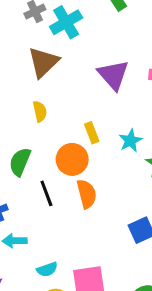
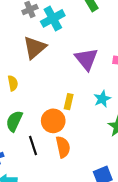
yellow semicircle: (40, 111) -> (13, 83), moved
yellow rectangle: (92, 133) -> (69, 102), turned 32
cyan star: (130, 141) -> (102, 99), moved

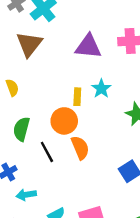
purple triangle: (86, 59) -> (88, 46), turned -35
cyan star: (102, 99) -> (101, 89), moved

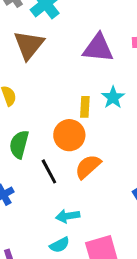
orange semicircle: (80, 148) -> (88, 167), turned -110
cyan arrow: (26, 195) -> (68, 216), moved

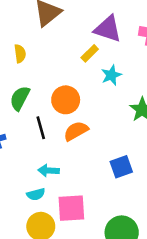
yellow rectangle: (85, 107) -> (90, 53), moved, turned 30

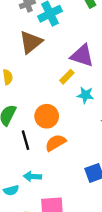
cyan star: (111, 75) -> (85, 95), turned 30
cyan semicircle: (36, 194) -> (11, 190), moved

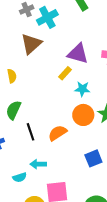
orange circle: (47, 116) -> (83, 115), moved

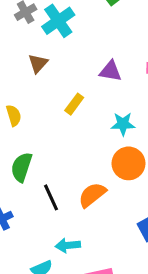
brown triangle: (31, 44) -> (38, 63), size x0.6
purple triangle: (78, 54) -> (110, 71), size x0.7
yellow rectangle: (65, 73) -> (74, 104), moved

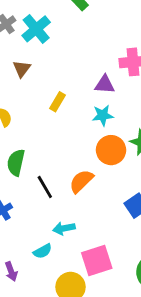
purple triangle: (110, 71) -> (105, 84), moved

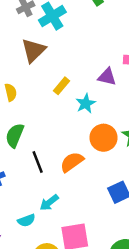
brown triangle: (22, 69) -> (33, 50), size x1.5
cyan star: (103, 115) -> (86, 103), moved, turned -30
cyan arrow: (64, 228) -> (49, 203), turned -36

